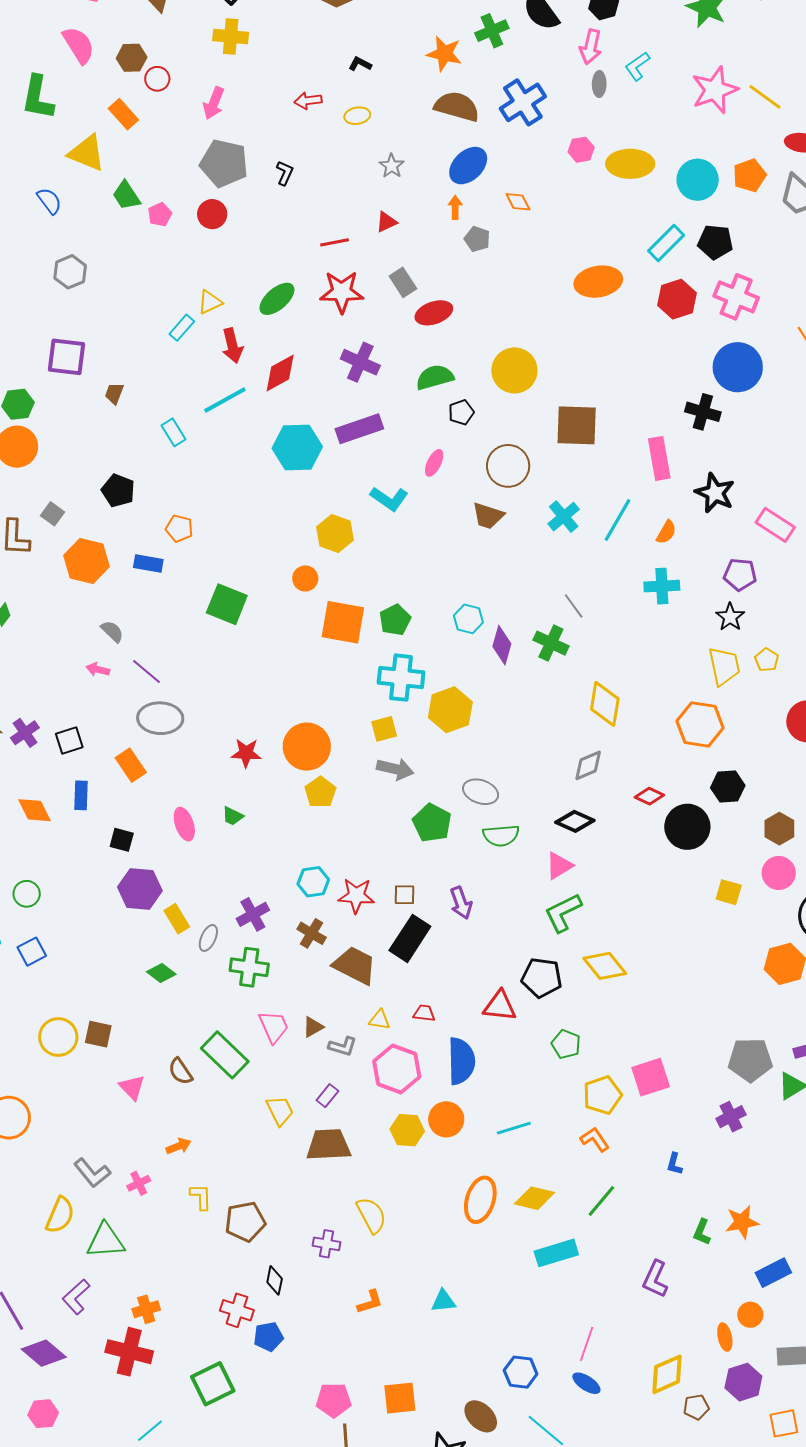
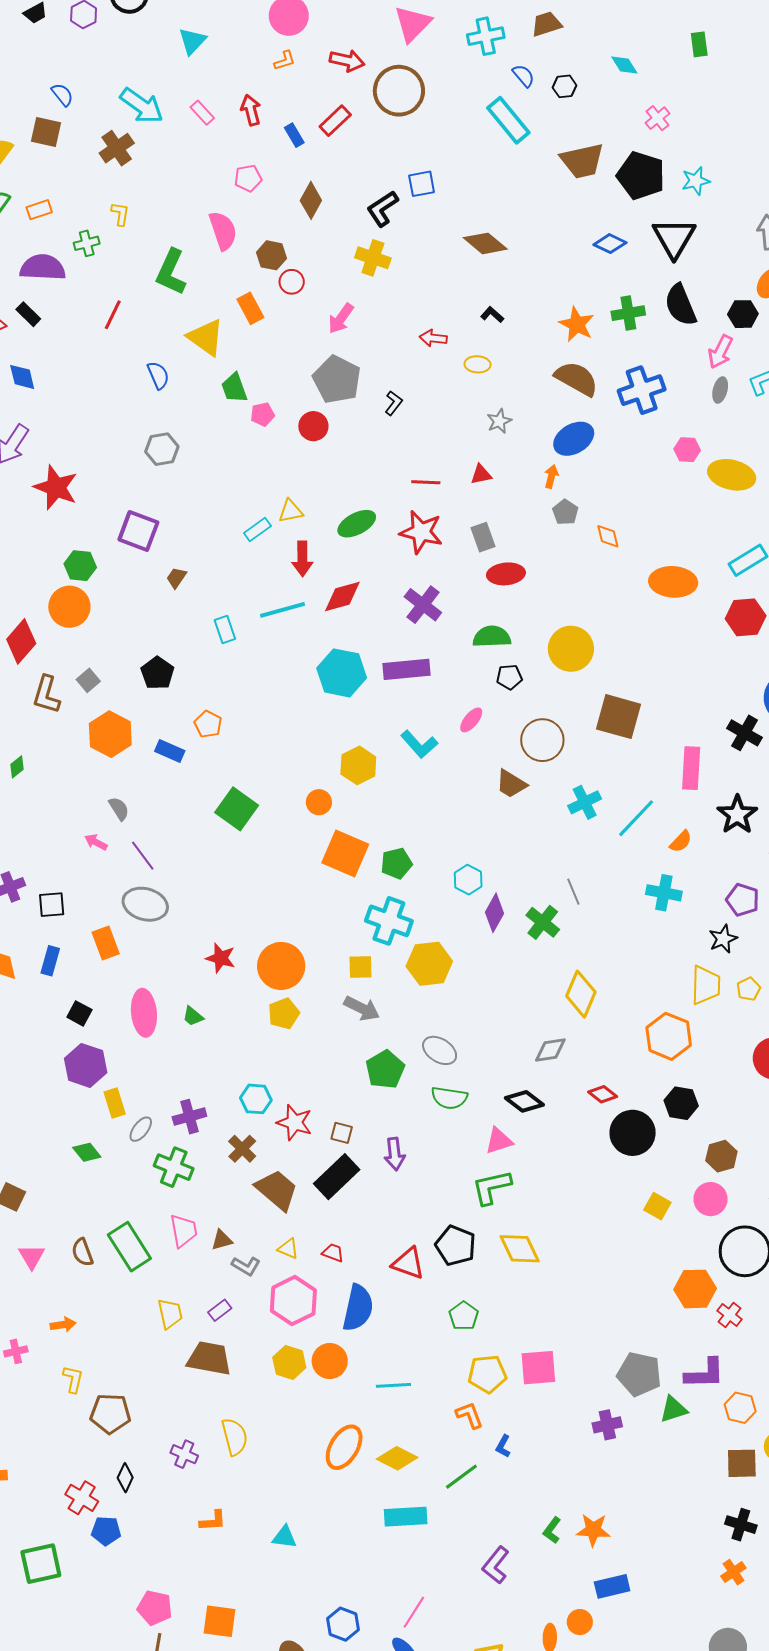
orange diamond: (518, 202) -> (608, 536), moved
pink ellipse: (184, 824) -> (144, 1013), size x1.4
blue L-shape: (674, 1164) -> (503, 1446), moved

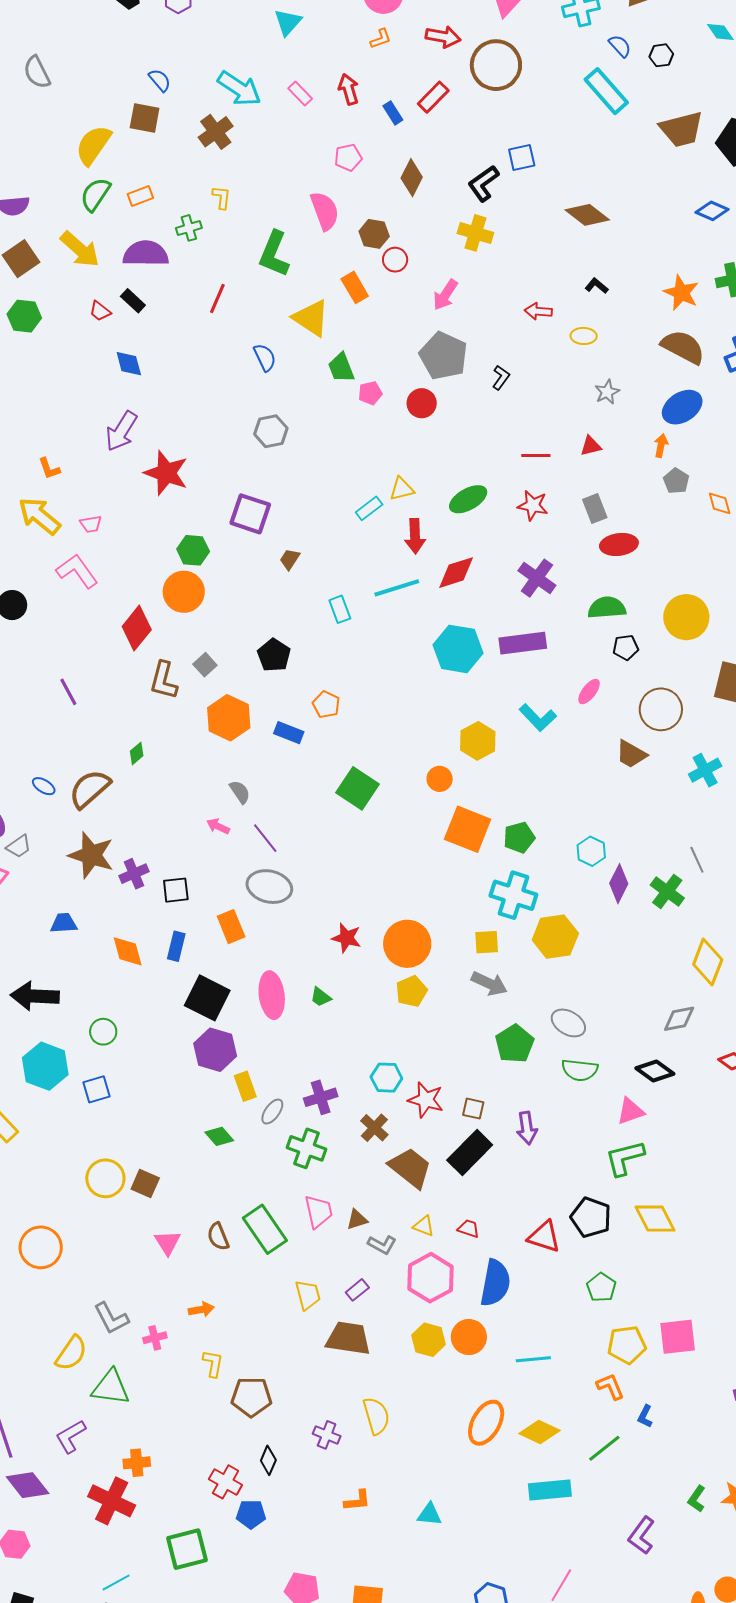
red star: (421, 532) -> (533, 505), size x0.7
black square: (79, 1013) -> (207, 998), size x1.8

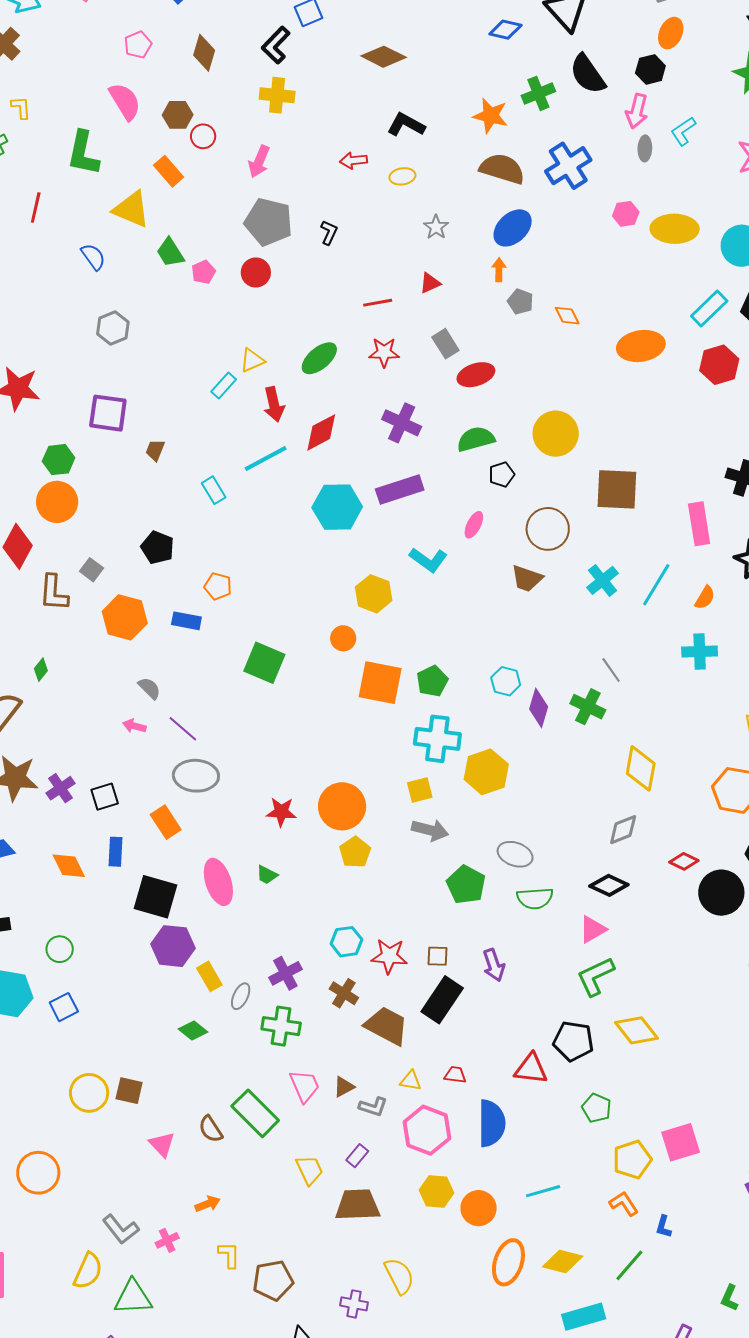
black L-shape: (597, 286) -> (406, 125), size x1.6
orange circle: (469, 1337) -> (479, 1208), moved

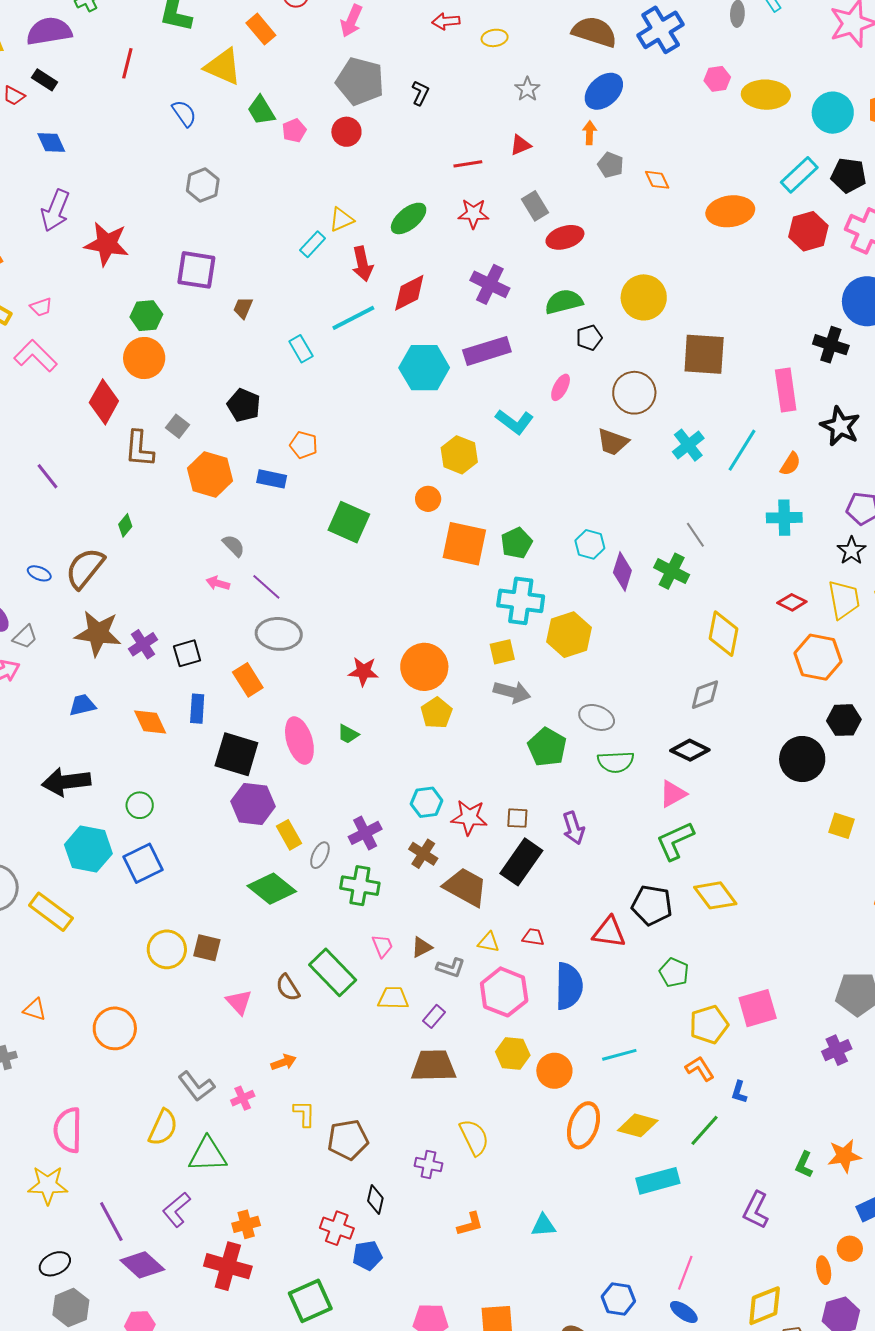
red diamond: (684, 861) -> (792, 602), moved
blue square: (64, 1007) -> (143, 863), size x1.4
green diamond: (193, 1030) -> (272, 889), size x1.6
pink trapezoid: (305, 1086) -> (382, 946), size x0.7
yellow trapezoid: (309, 1170) -> (393, 998), moved, turned -64

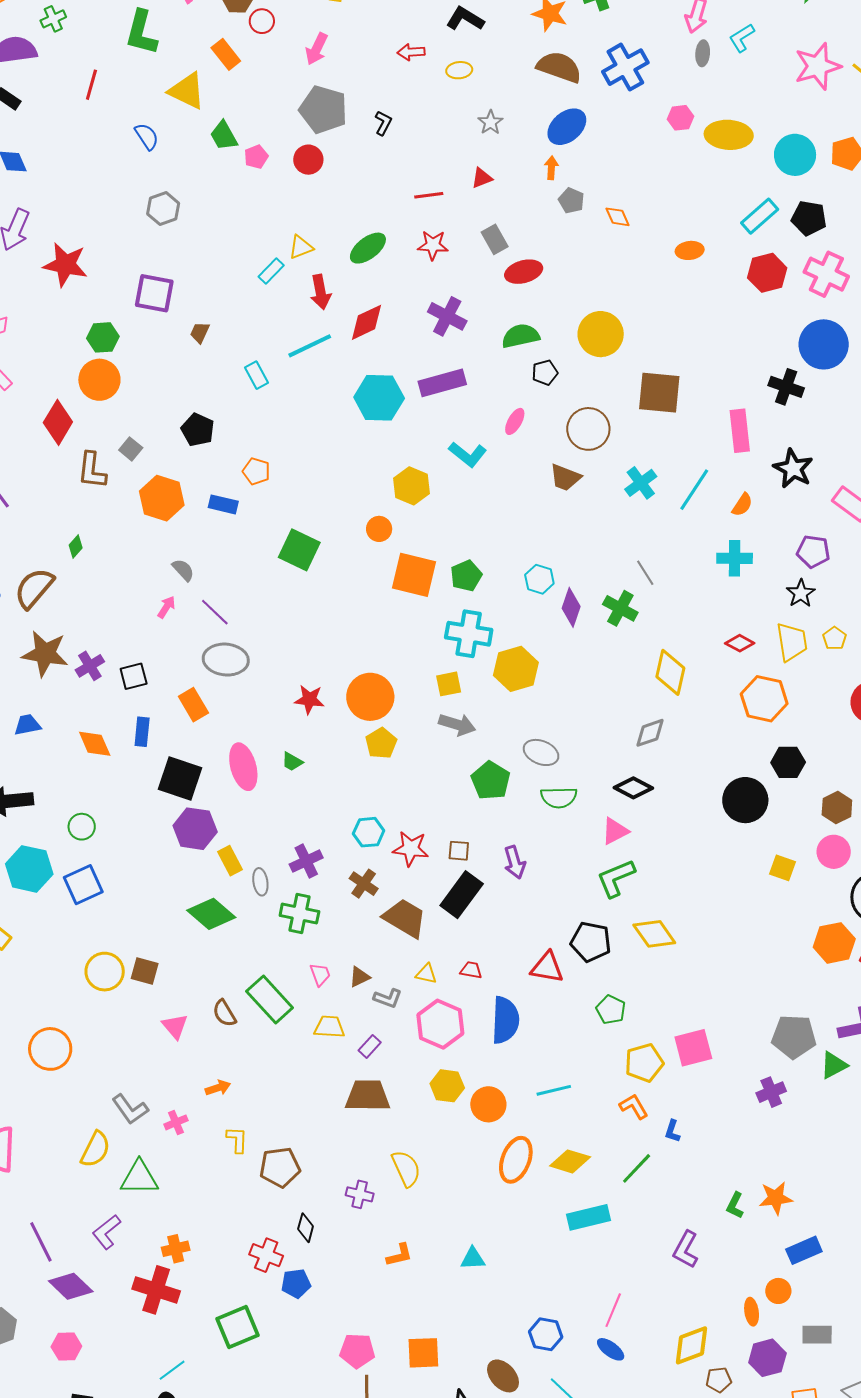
orange ellipse: (730, 211) -> (690, 250), size x0.6
pink arrow: (218, 583) -> (166, 607), turned 105
gray ellipse: (320, 855) -> (260, 882), turned -36

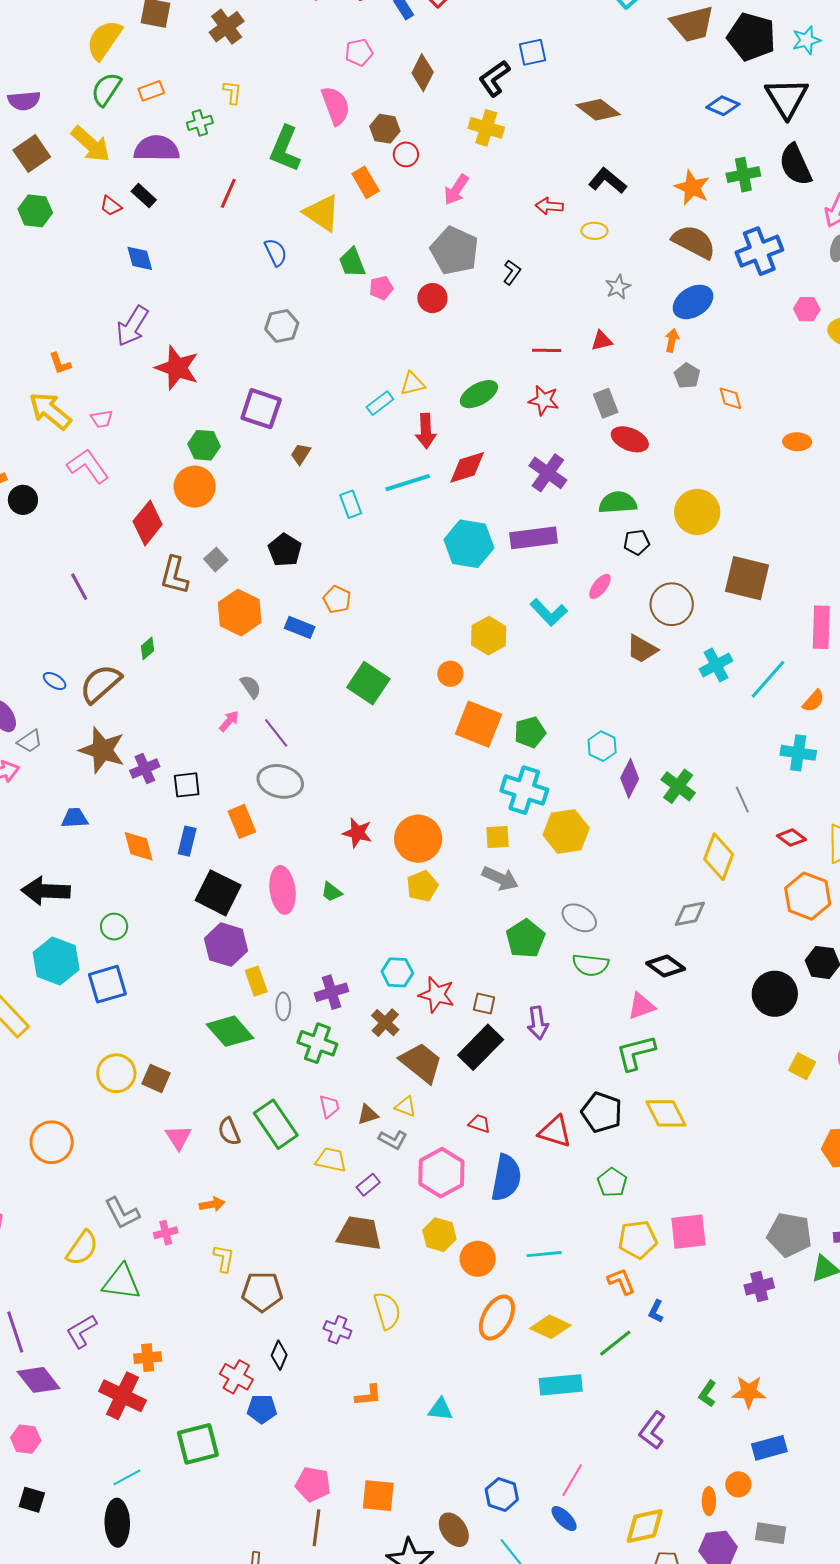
red ellipse: (524, 272) -> (630, 439), turned 30
gray line: (645, 573) -> (742, 800), moved
yellow triangle: (426, 974) -> (406, 1107), moved

